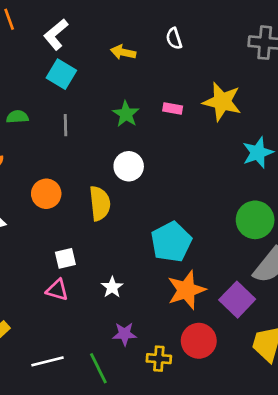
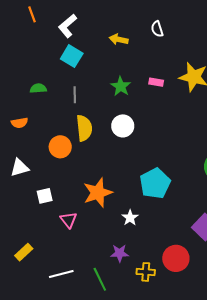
yellow semicircle: (100, 203) -> (84, 128), moved
white square: (65, 258) -> (45, 196), moved
white star: (112, 287) -> (130, 218), moved
pink triangle: (57, 290) -> (69, 220), turned 36
orange star: (186, 290) -> (98, 193), moved

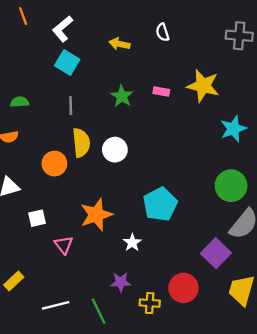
green semicircle: (38, 88) -> (20, 102), moved
white circle: (123, 126) -> (115, 150), moved

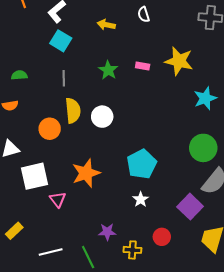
white square: (37, 218) -> (34, 176), size x1.8
white star: (132, 243) -> (141, 199), moved
red circle: (183, 288) -> (162, 237), size x0.7

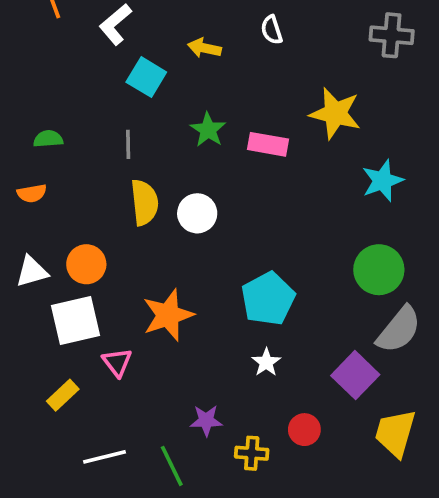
cyan square: (61, 41) -> (146, 77), moved
pink rectangle: (143, 66) -> (268, 144), moved, size x1.5
orange circle: (50, 129) -> (86, 264), moved
yellow rectangle: (14, 231) -> (63, 395), moved

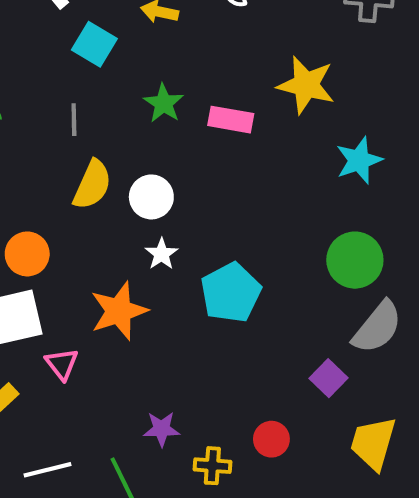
yellow semicircle: (144, 202) -> (92, 185), turned 30
white star: (266, 362) -> (162, 254), moved
purple square: (355, 375) -> (328, 378), size x0.7

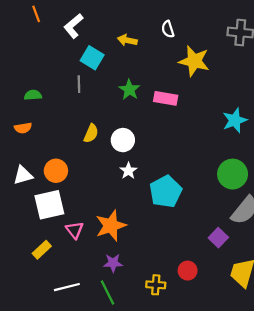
yellow star: (306, 85) -> (194, 61), moved
gray line: (74, 120) -> (79, 84), moved
yellow semicircle: (92, 185) -> (91, 133), size x0.7
orange star: (119, 311) -> (111, 226), moved
purple star: (162, 429) -> (113, 263), moved

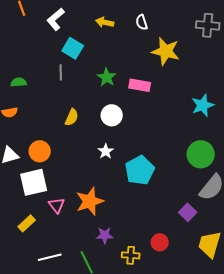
yellow arrow: (127, 40) -> (105, 22), moved
white circle: (123, 140) -> (112, 115), moved
purple star: (113, 263) -> (105, 235), moved

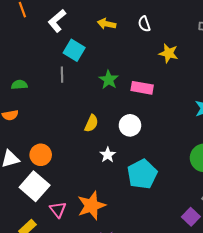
yellow star: (166, 51) -> (169, 53), size x0.7
white circle: (112, 115) -> (130, 125), moved
yellow semicircle: (72, 117) -> (91, 123), moved
white square: (34, 182) -> (35, 186), turned -36

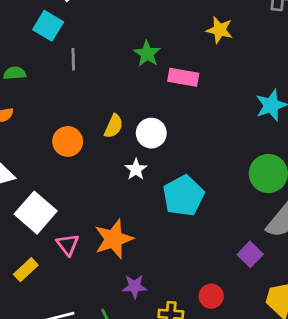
cyan square: (74, 50) -> (48, 26), moved
green star: (109, 80) -> (147, 54), moved
white circle: (130, 125) -> (151, 133), moved
orange circle: (41, 155) -> (68, 141), moved

